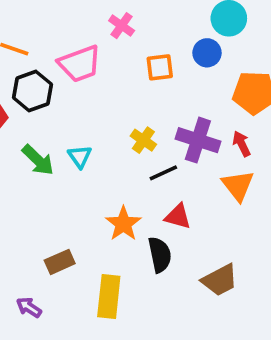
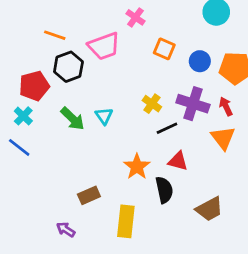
blue circle: (207, 53) -> (200, 61), moved
orange square: (160, 67) -> (164, 49), turned 30

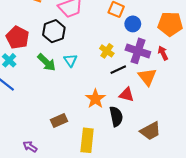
blue circle: (200, 61) -> (133, 24), moved
black hexagon: (68, 67) -> (54, 31), moved
red pentagon: (34, 86) -> (17, 37), turned -30
orange triangle: (223, 138) -> (147, 77), moved
purple arrow: (66, 230) -> (30, 147), moved

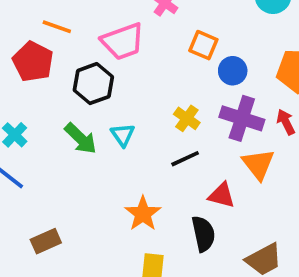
red pentagon: (17, 37) -> (33, 62), moved
black line: (118, 70) -> (185, 159), moved
orange star: (95, 99) -> (143, 214), moved
brown rectangle: (59, 121) -> (46, 241), moved

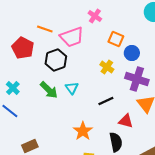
orange line: (57, 27) -> (45, 29), moved
yellow cross: (187, 118) -> (107, 67), moved

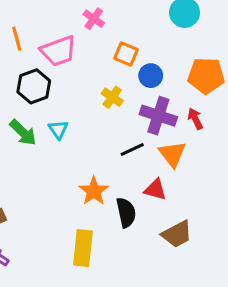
orange line: (45, 29) -> (17, 39), turned 56
black line: (106, 101) -> (132, 149), moved
red triangle: (126, 121) -> (155, 189), moved
orange star: (83, 131) -> (94, 191), moved

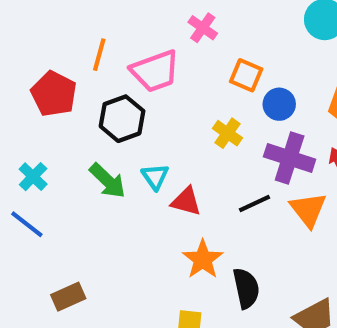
orange line: (17, 39) -> (99, 55), turned 30
red triangle: (155, 189) -> (186, 201), moved

